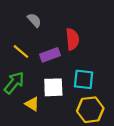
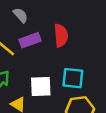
purple rectangle: (50, 55) -> (30, 40), moved

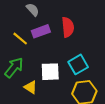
cyan square: (73, 78) -> (78, 64), turned -36

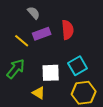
yellow triangle: (31, 87) -> (39, 93), moved

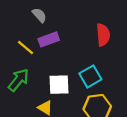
red semicircle: (68, 30) -> (103, 35), moved

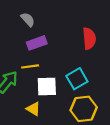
yellow line: (25, 48) -> (30, 66), moved, turned -48

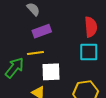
cyan square: (77, 79) -> (89, 52), moved, turned 30

